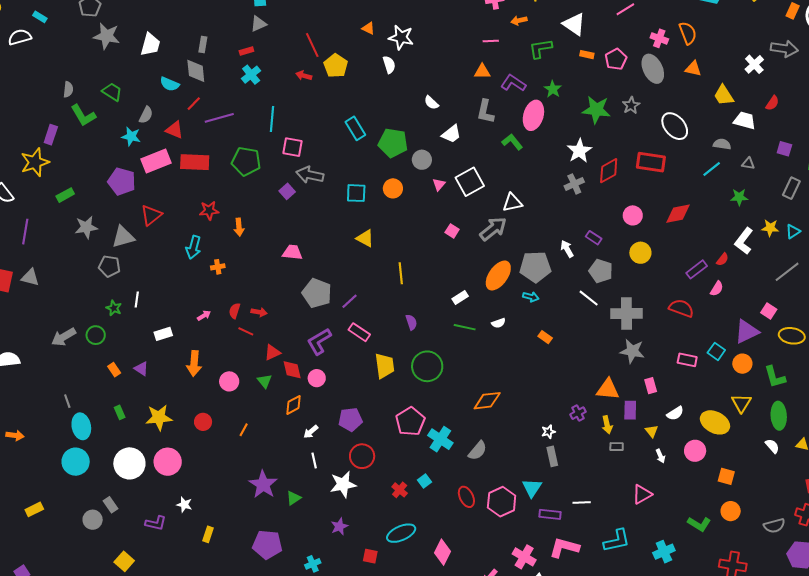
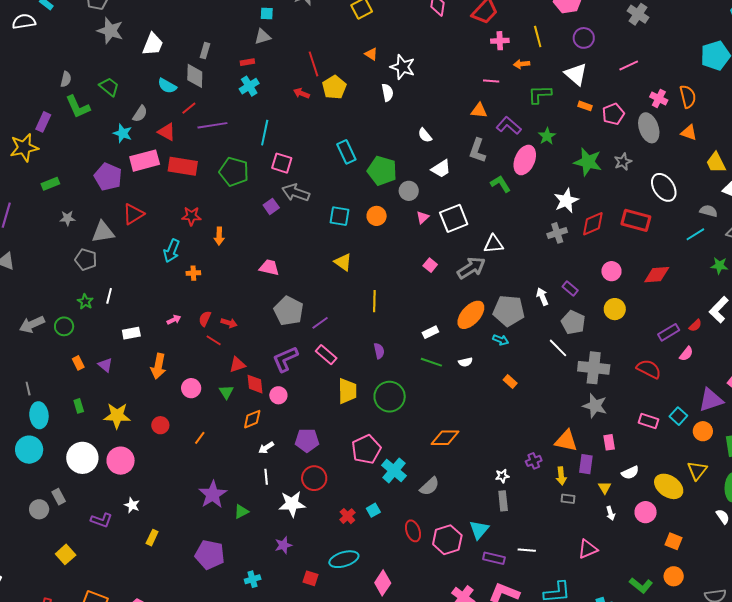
gray star: (86, 227) -> (67, 218), size x0.7

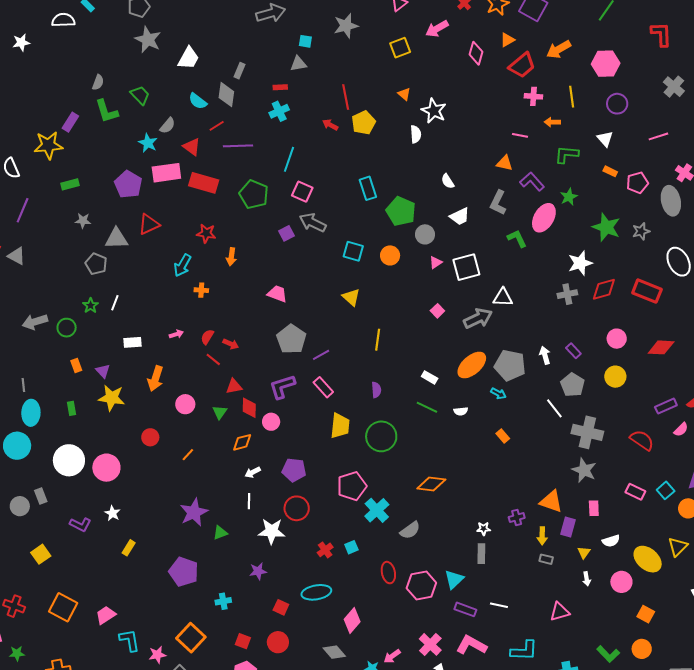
white triangle: (576, 74) -> (605, 139), size x0.7
white rectangle: (430, 332) -> (430, 377), turned 49
yellow star: (117, 416) -> (112, 398), moved

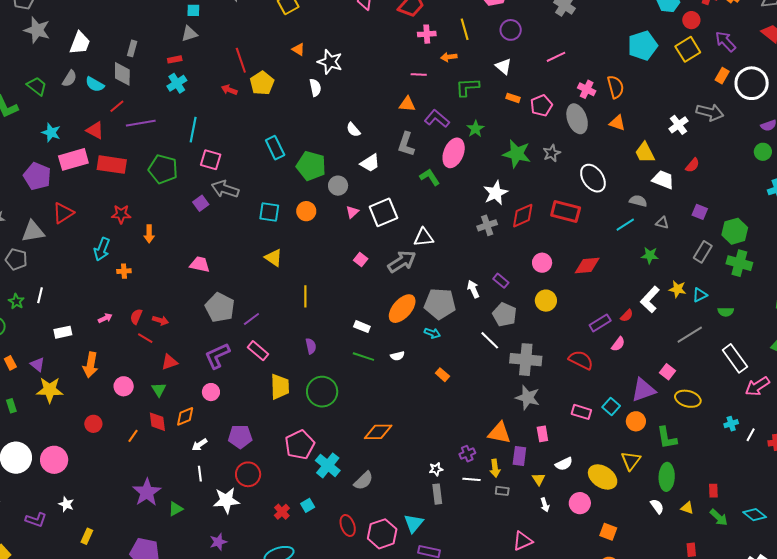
gray semicircle: (168, 126) -> (69, 79), moved
red diamond: (249, 408) -> (157, 422), moved
white line: (499, 605) -> (472, 479), moved

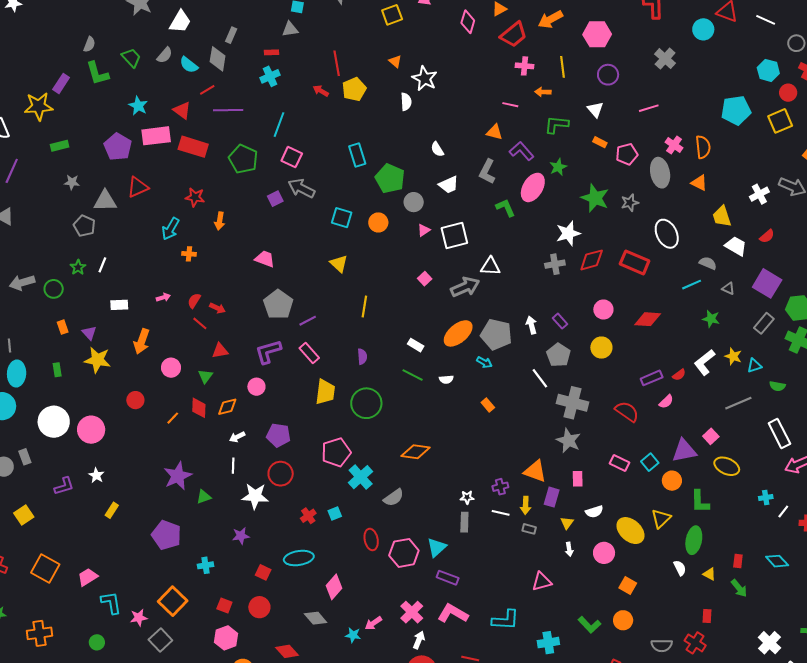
purple square: (700, 212) -> (767, 283), size x1.8
cyan diamond: (755, 515) -> (777, 561), moved
purple L-shape: (36, 520) -> (64, 486), turned -45

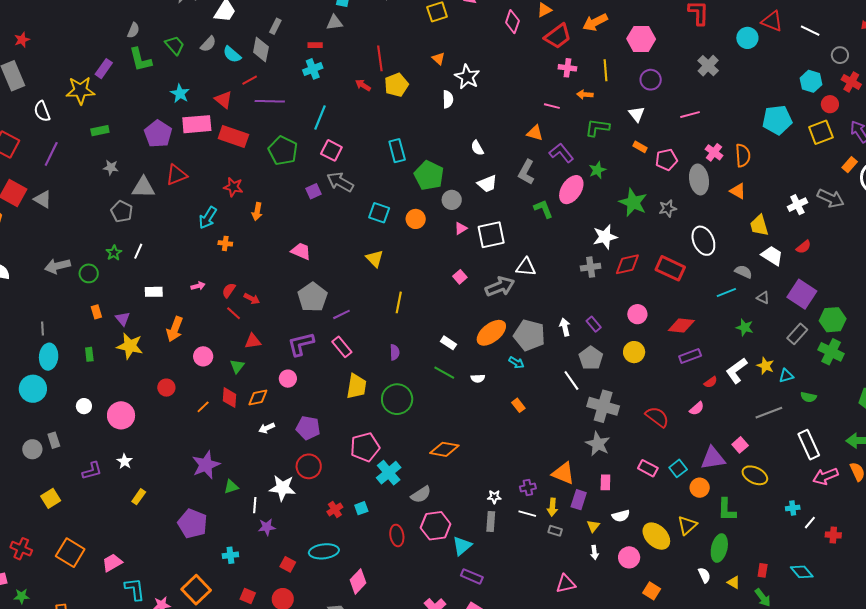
purple rectangle: (652, 378) -> (690, 356), moved
white circle: (54, 422) -> (84, 406), size x0.5
white line: (233, 466) -> (255, 505), moved
pink hexagon: (404, 553) -> (436, 526), moved

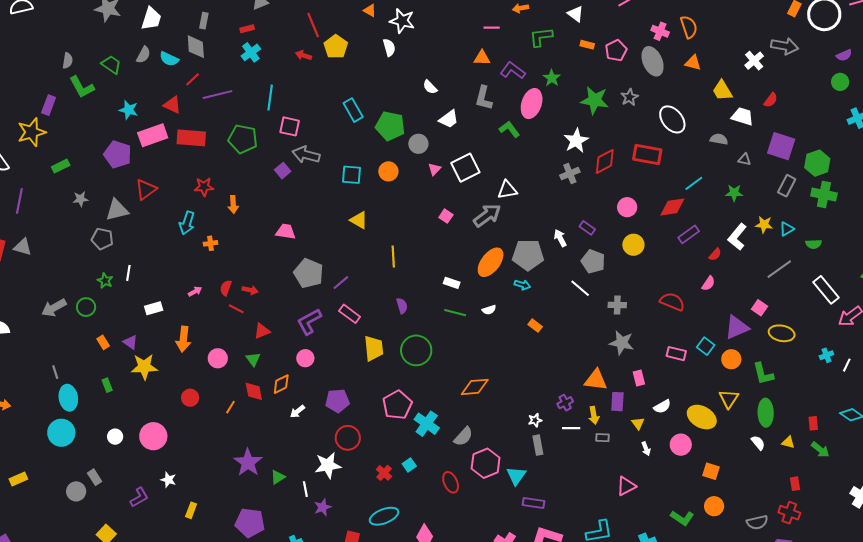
cyan line: (726, 292) -> (694, 183), moved
gray cross: (603, 406) -> (617, 305), size x0.6

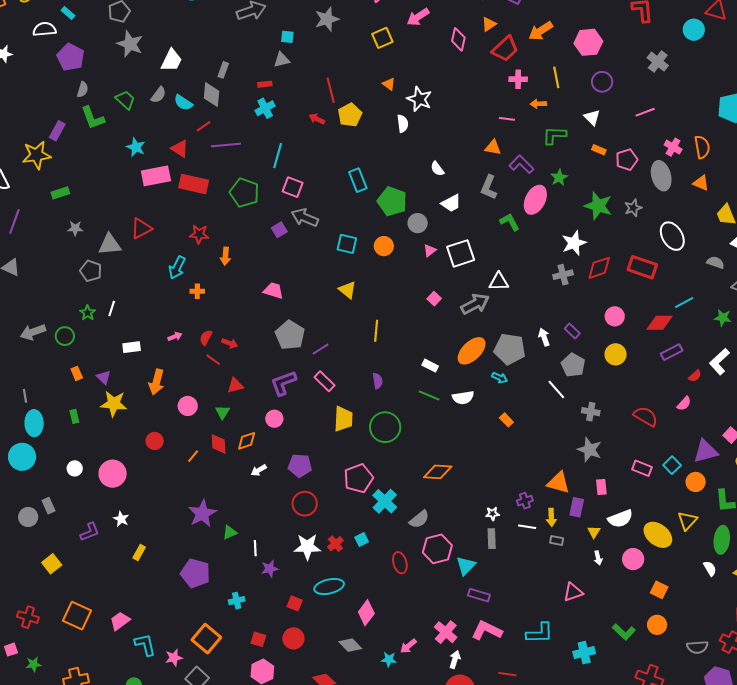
purple pentagon: (118, 154) -> (71, 57), moved
white semicircle: (489, 310) -> (463, 398), size x1.5
white semicircle: (662, 406) -> (620, 519), size x1.4
white star: (328, 465) -> (307, 547), moved

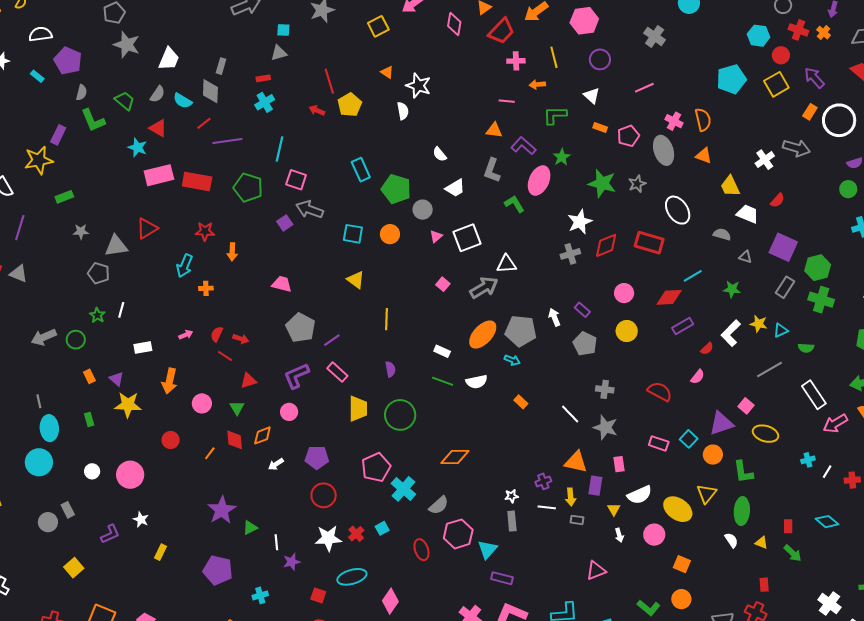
cyan rectangle: (68, 13) -> (37, 76), moved
red triangle: (180, 149) -> (158, 128), moved
white line: (556, 390) -> (570, 414), moved

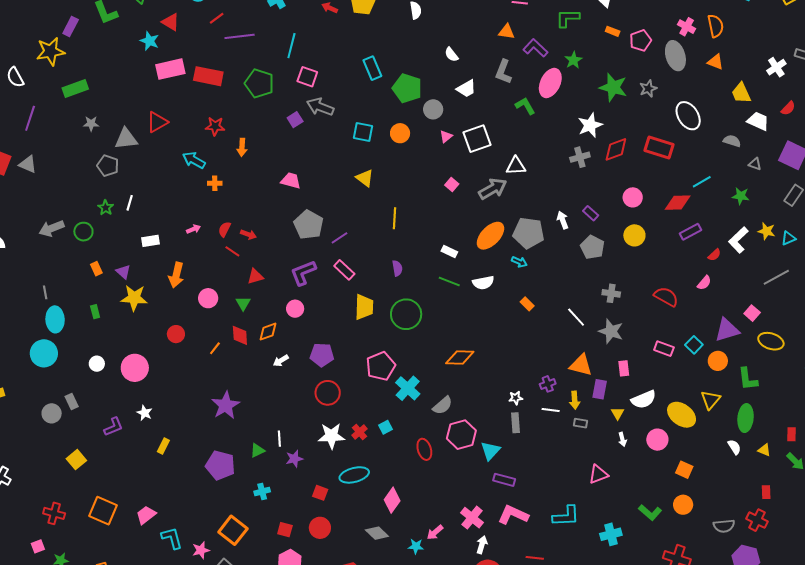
green rectangle: (64, 197) -> (75, 89), size x1.4
cyan arrow: (184, 266) -> (194, 160), turned 95
green triangle: (250, 528) -> (257, 450), moved

